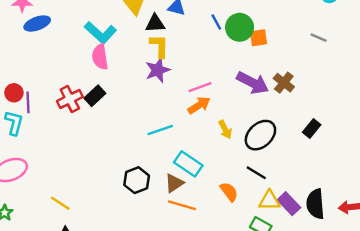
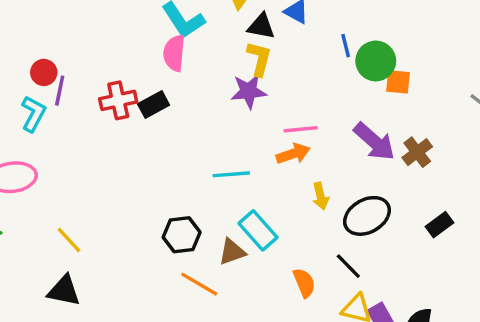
orange line: (182, 205) -> (199, 284), moved

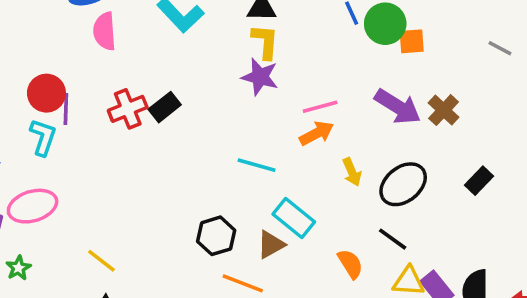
pink semicircle: (174, 53) -> (105, 31), moved
red circle: (44, 72) -> (46, 93), size x1.4
purple star: (249, 91) -> (260, 77), turned 30
cyan line: (231, 174) -> (257, 165), turned 30

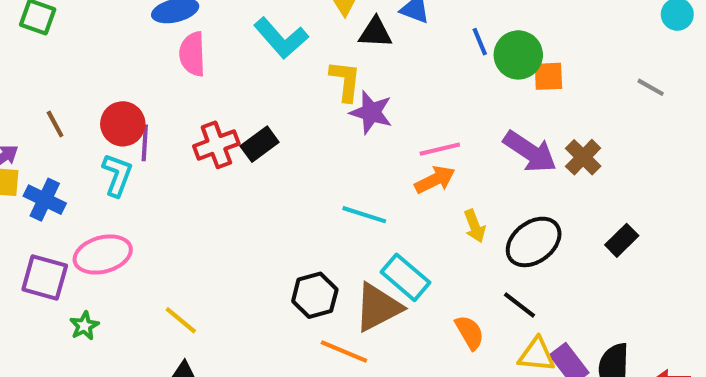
yellow L-shape: (265, 42) -> (345, 81), moved
brown triangle: (271, 245) -> (378, 307), size x1.5

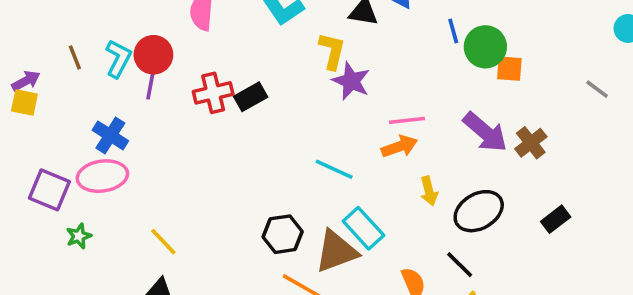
red circle: (123, 124) -> (153, 55), moved
cyan L-shape: (117, 175) -> (118, 59), moved
blue cross: (45, 200) -> (110, 135), moved

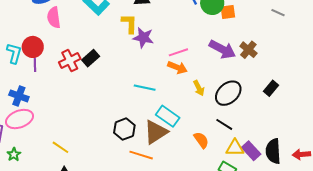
orange arrow: (399, 146) -> (177, 67), turned 54

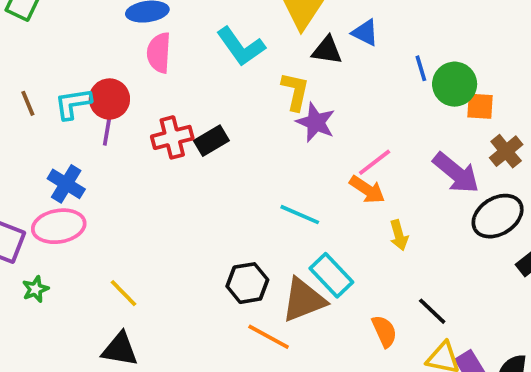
brown cross: (248, 50) -> (506, 151), moved
pink line: (178, 52) -> (375, 162), turned -30
cyan L-shape: (14, 53) -> (73, 104), turned -125
black ellipse: (228, 93) -> (498, 216), moved

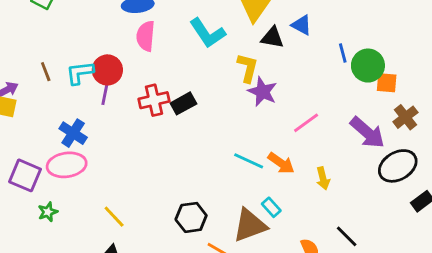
orange arrow: (367, 189) -> (281, 163), moved
cyan rectangle: (331, 275) -> (271, 207), size x0.6
black hexagon: (247, 283) -> (191, 217), moved

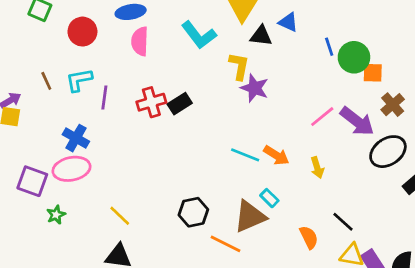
red circle: (107, 70) -> (82, 32), moved
pink line: (306, 123) -> (322, 117), moved

